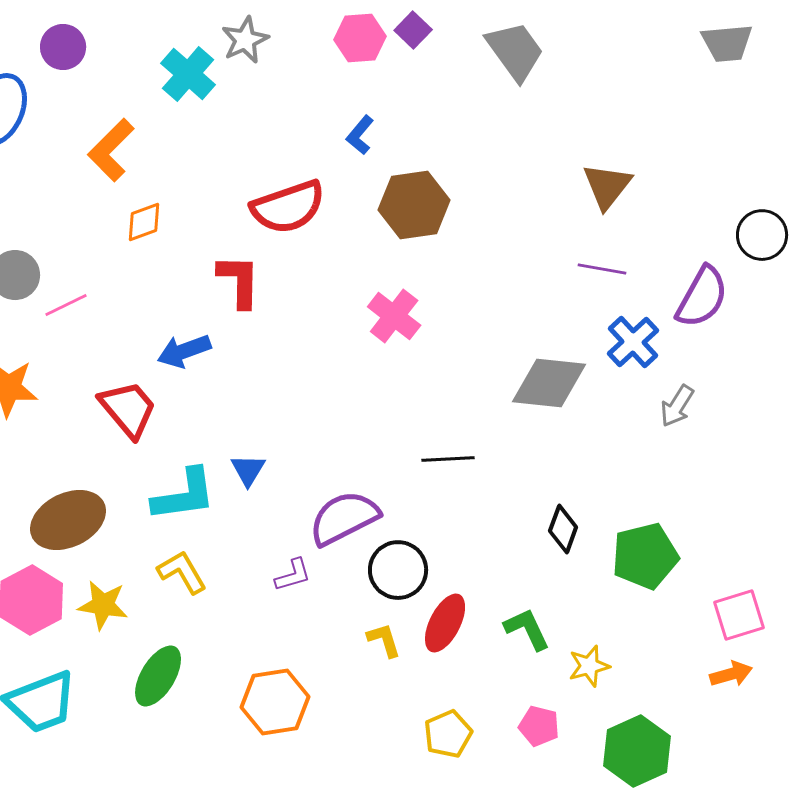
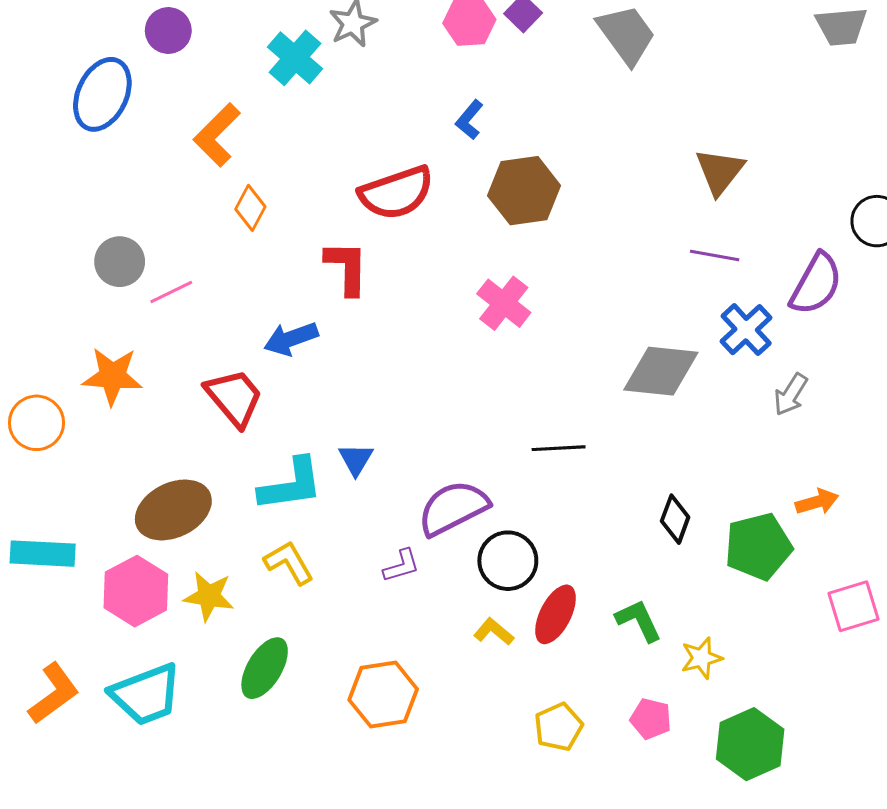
orange diamond: (144, 222) -> (250, 208), turned -42
yellow L-shape: (384, 640) -> (494, 632), turned -33
orange arrow: (731, 674) -> (817, 502), moved

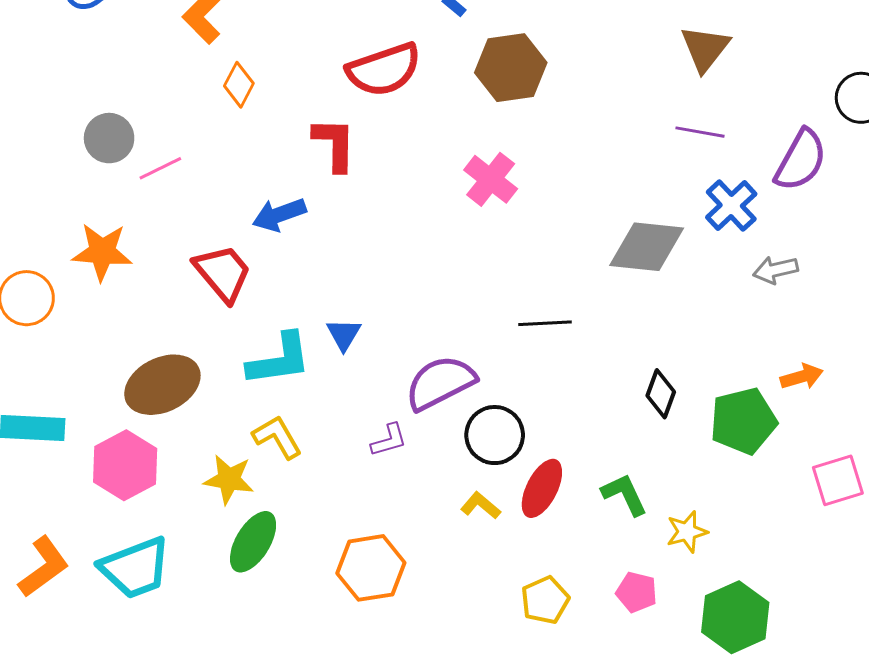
gray arrow: (791, 394) -> (776, 270), turned 45
yellow star: (209, 596) -> (229, 479), moved

